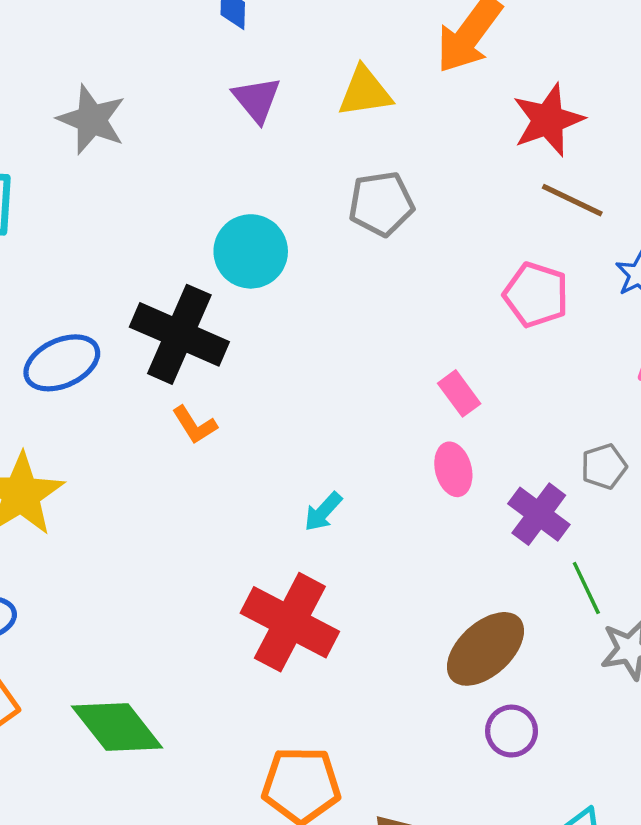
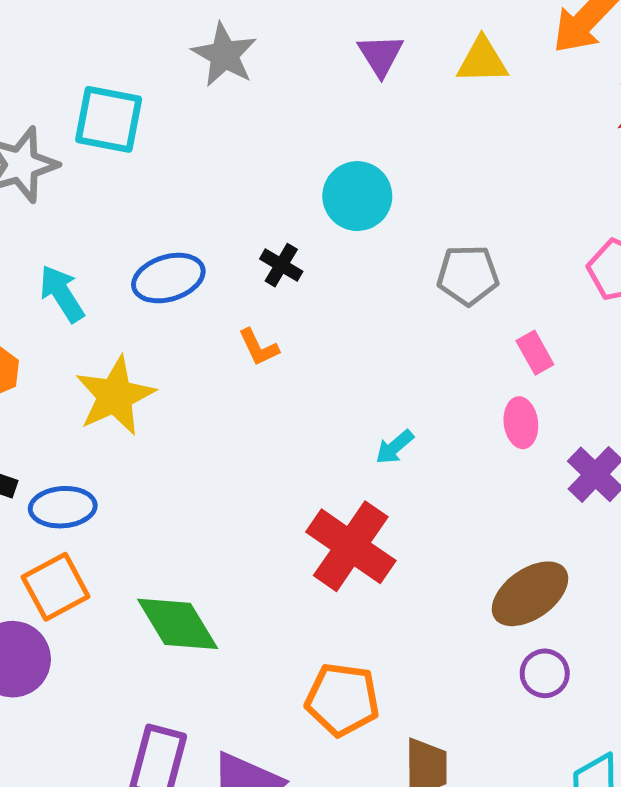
gray pentagon: (381, 204) -> (468, 275), moved
black cross: (179, 334) -> (281, 265), size x0.5
orange L-shape: (195, 425) -> (259, 347), moved

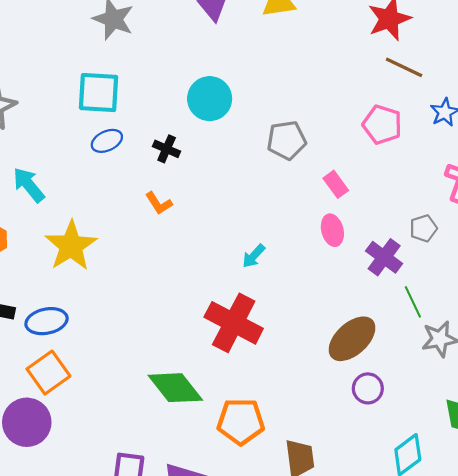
cyan square: (109, 119) -> (99, 93), moved
blue ellipse: (168, 278) -> (107, 141), moved, size x0.7
green diamond: (178, 624) -> (175, 388), moved

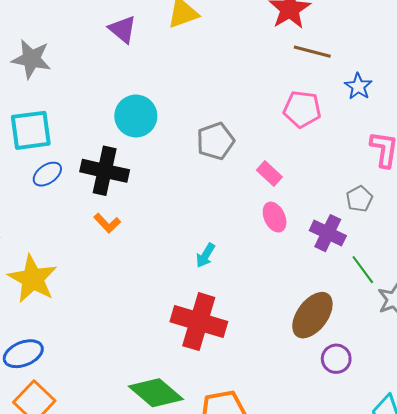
black cross: (167, 149) -> (105, 171), size x1.8

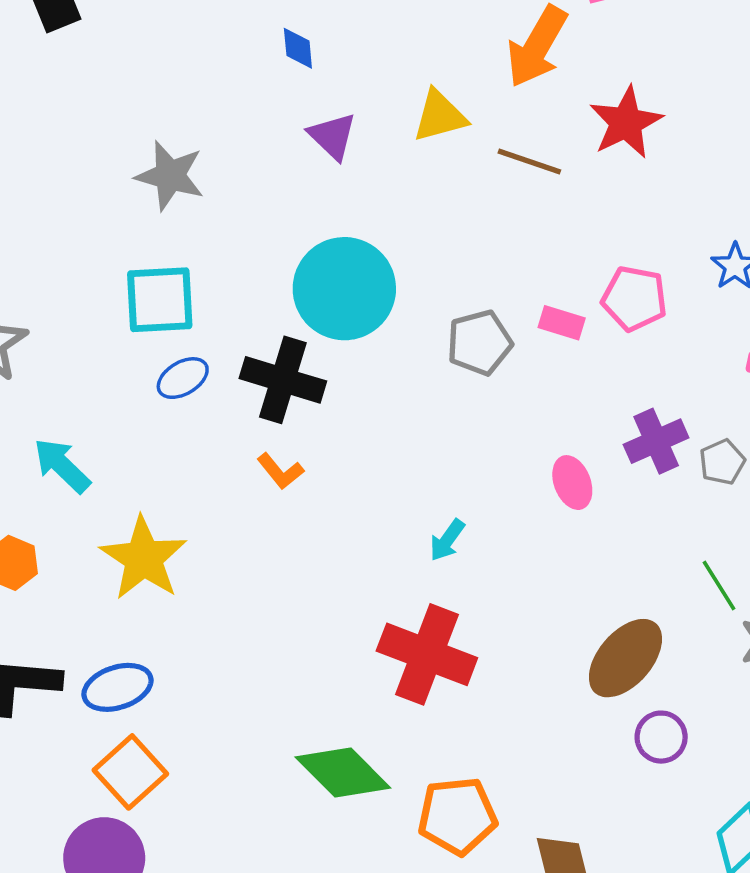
brown line: (312, 52) -> (529, 161), moved
cyan circle: (136, 116) -> (344, 289), size x1.4
pink rectangle: (269, 173) -> (562, 323), moved, turned -30
purple cross: (328, 233) -> (656, 441), moved, turned 36

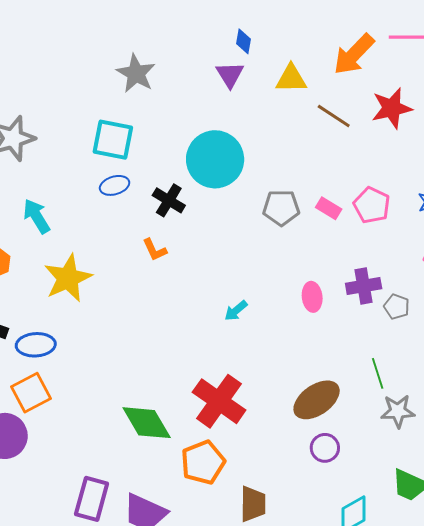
blue diamond: (298, 48) -> (244, 41), moved
black cross: (283, 380) -> (169, 200), size x0.7
gray pentagon: (722, 462) -> (397, 307), turned 30
red cross: (427, 654) -> (219, 401), moved
orange pentagon: (457, 816) -> (203, 462), turned -30

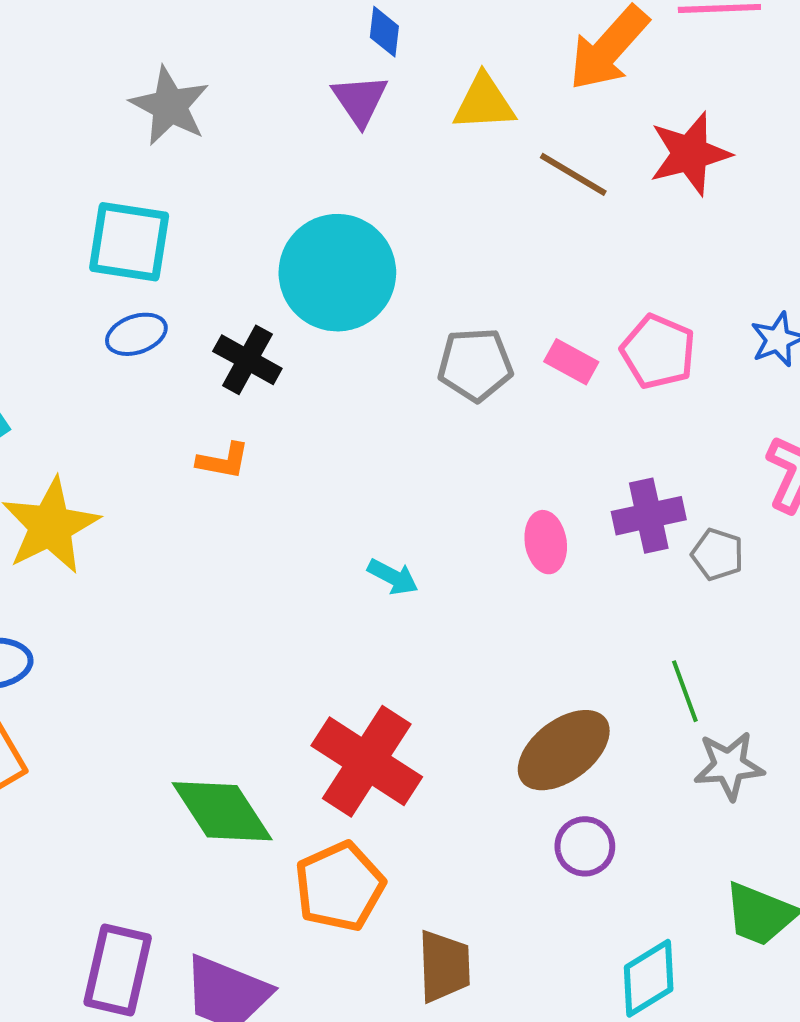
orange L-shape: (155, 250) -> (223, 461), turned -52
cyan arrow: (236, 311) -> (393, 577), turned -110

